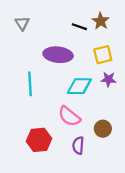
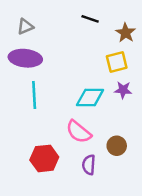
brown star: (101, 21) -> (126, 33), moved
gray triangle: (22, 23) -> (25, 26), turned 40
black line: (79, 27) -> (90, 19), moved
purple ellipse: (58, 55) -> (25, 58), moved

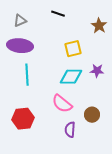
black line: (90, 19) -> (58, 14), moved
yellow square: (117, 62) -> (73, 49), moved
red hexagon: (44, 158) -> (23, 119), moved

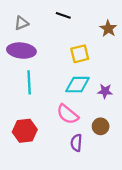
purple star: (97, 71) -> (105, 91), moved

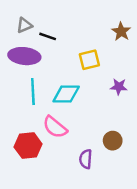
black line: (63, 15) -> (48, 36), moved
cyan diamond: (77, 85) -> (66, 94), moved
purple star: (105, 91) -> (119, 87), moved
pink semicircle: (68, 114) -> (55, 127), moved

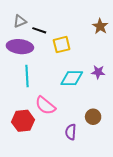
yellow square: (89, 60) -> (62, 45), moved
cyan diamond: (66, 94) -> (72, 78), moved

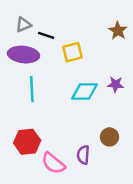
pink semicircle: (45, 106) -> (53, 163), moved

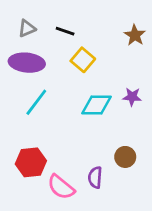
black line: (46, 35) -> (65, 31), moved
yellow square: (72, 52) -> (83, 60), turned -36
cyan line: (32, 89) -> (36, 102), turned 40

